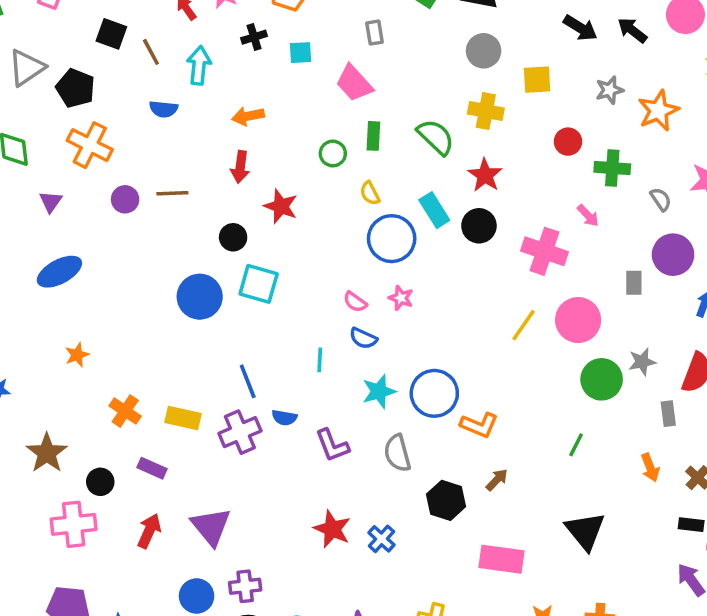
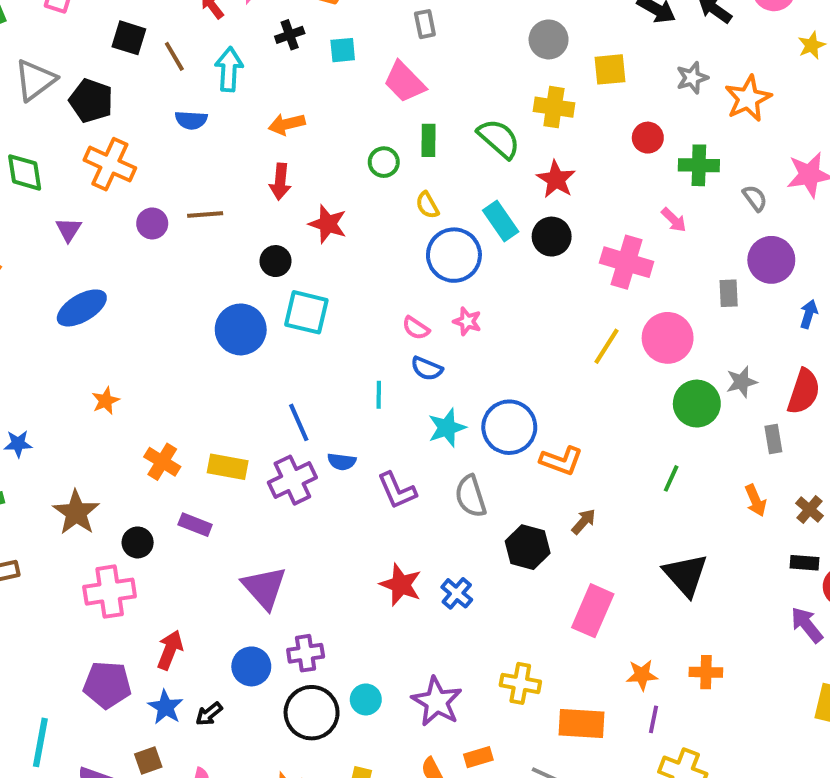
red arrow: (149, 531) -> (170, 650), moved
pink rectangle: (502, 559) -> (593, 611), turned -72

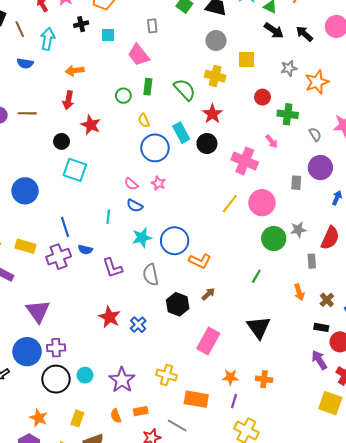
blue circle: (241, 329) -> (25, 191), moved
blue circle: (251, 666) -> (27, 352), size x1.4

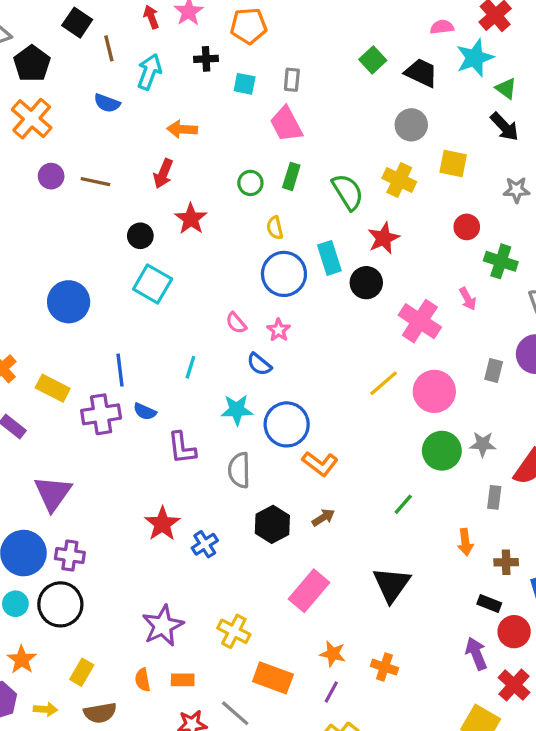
gray rectangle: (152, 26) -> (292, 80), moved
blue semicircle: (135, 206) -> (259, 364), moved
brown cross: (327, 300) -> (506, 562), turned 32
cyan circle: (85, 375) -> (15, 604), moved

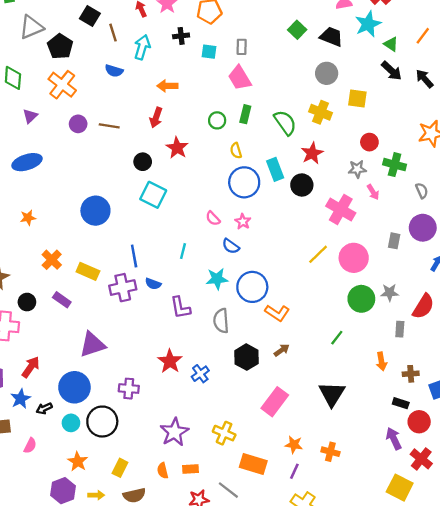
gray star: (516, 190) -> (357, 169), moved
purple triangle: (53, 493) -> (92, 345), turned 40
purple cross: (70, 556) -> (129, 389), moved

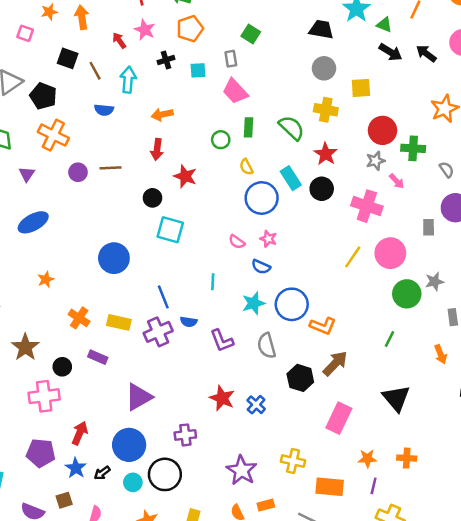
green square: (297, 30) -> (251, 34), moved
red circle: (369, 142) -> (383, 130), size x1.5
brown arrow: (282, 350) -> (335, 363), size x1.6

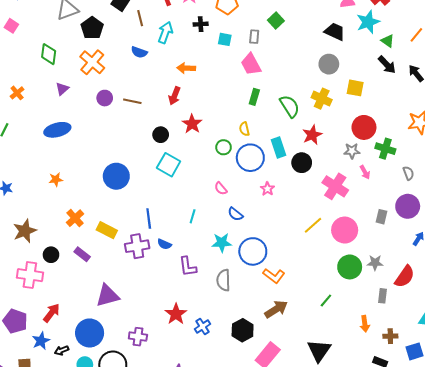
green circle: (221, 140) -> (224, 147), moved
pink star: (268, 239) -> (267, 189), moved
black hexagon: (300, 378) -> (243, 330), moved

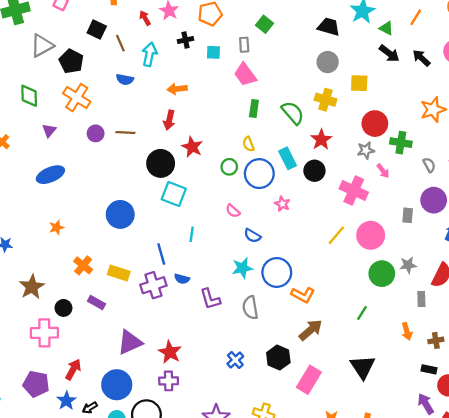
black circle: (161, 135) -> (161, 163), size x1.6
cyan line: (193, 216) -> (192, 234), moved
red star: (176, 314) -> (170, 352), moved

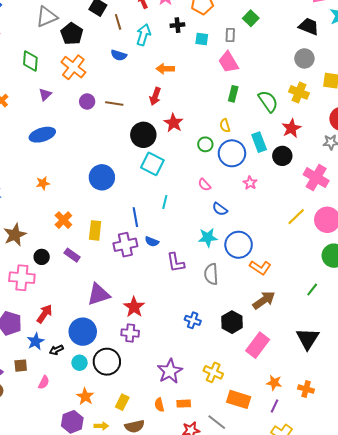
yellow rectangle: (119, 273) -> (95, 230), turned 72
blue cross: (235, 360) -> (193, 320), turned -35

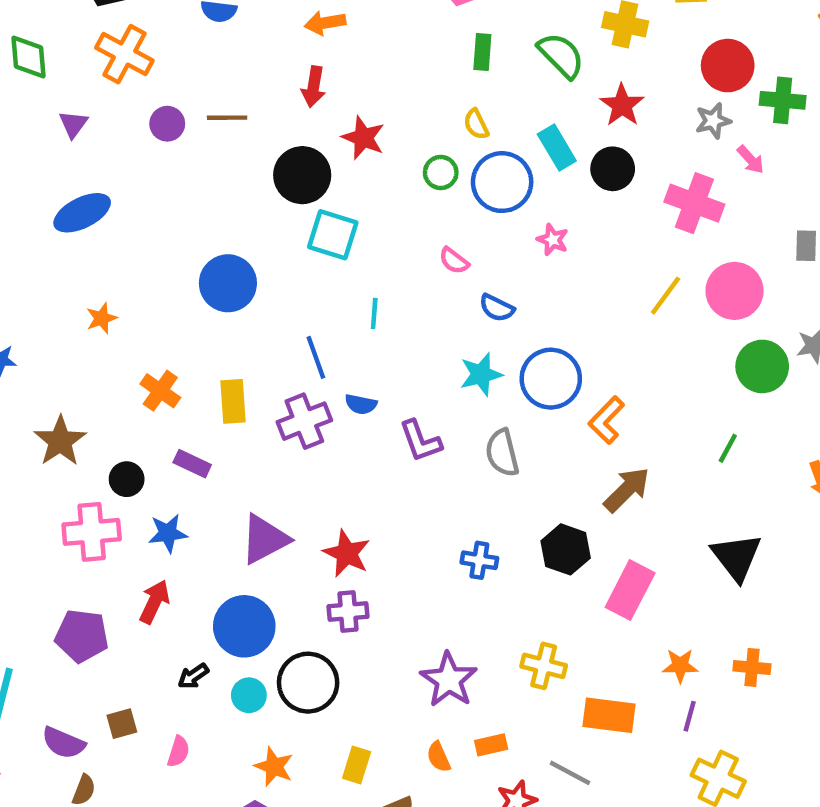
orange L-shape: (260, 268) -> (606, 420), turned 110
blue star: (36, 341) -> (168, 533), moved, turned 30

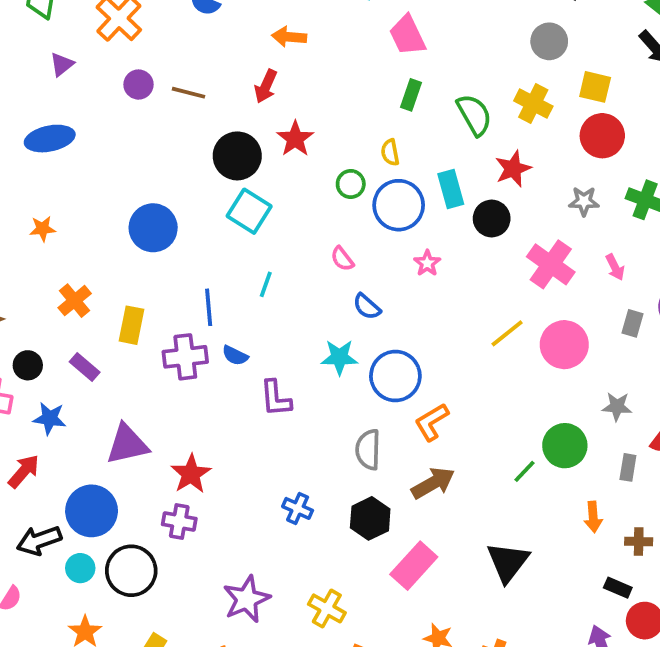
red circle: (728, 66) -> (602, 136), moved
pink arrow: (750, 159) -> (615, 267), moved
green circle: (762, 366) -> (565, 446), moved
gray semicircle: (502, 453) -> (368, 450), moved
black arrow: (193, 676) -> (39, 540), size x1.6

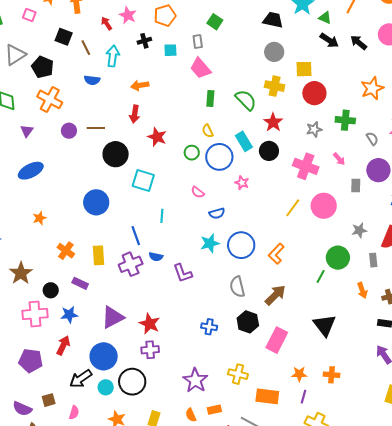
black circle: (237, 156) -> (116, 154), moved
blue semicircle: (367, 307) -> (217, 213), turned -42
orange L-shape: (432, 422) -> (276, 254), moved

